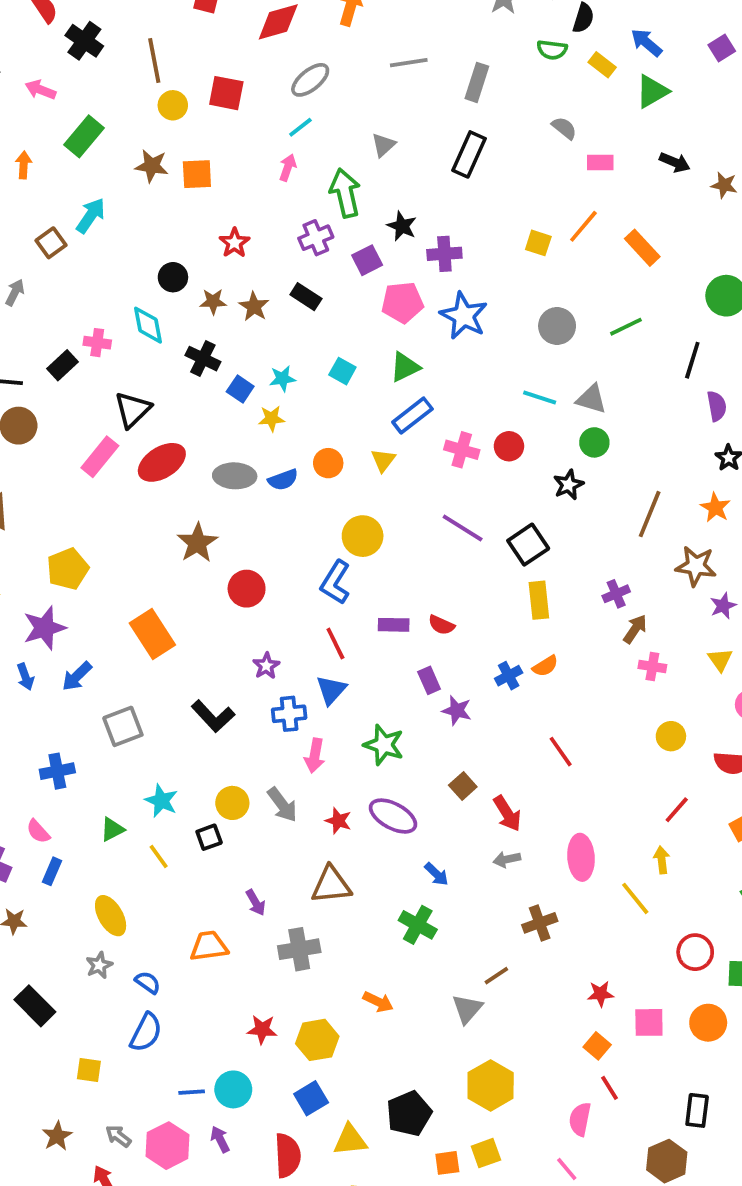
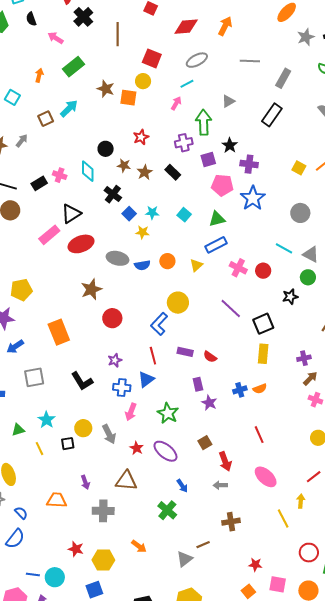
yellow circle: (173, 105) -> (143, 81), moved
pink ellipse: (581, 857) -> (266, 477), moved, turned -55

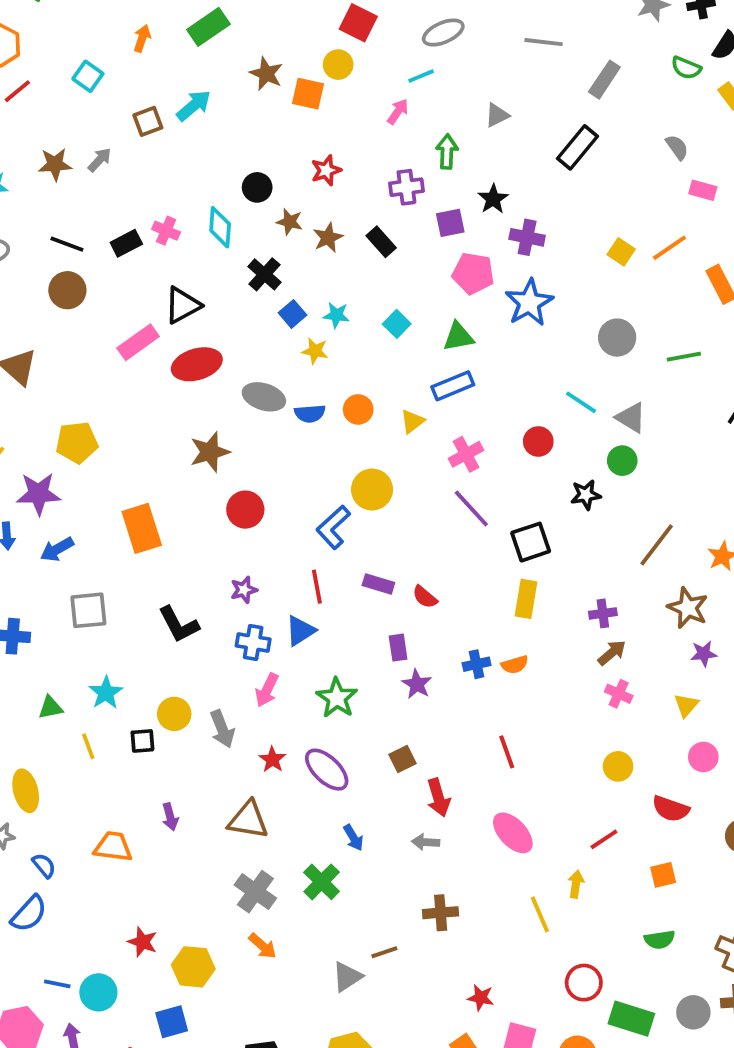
green arrow: (204, 122) -> (447, 152), size x0.7
pink cross: (238, 268) -> (466, 454), moved, turned 30
gray cross: (103, 511) -> (255, 892), moved, turned 30

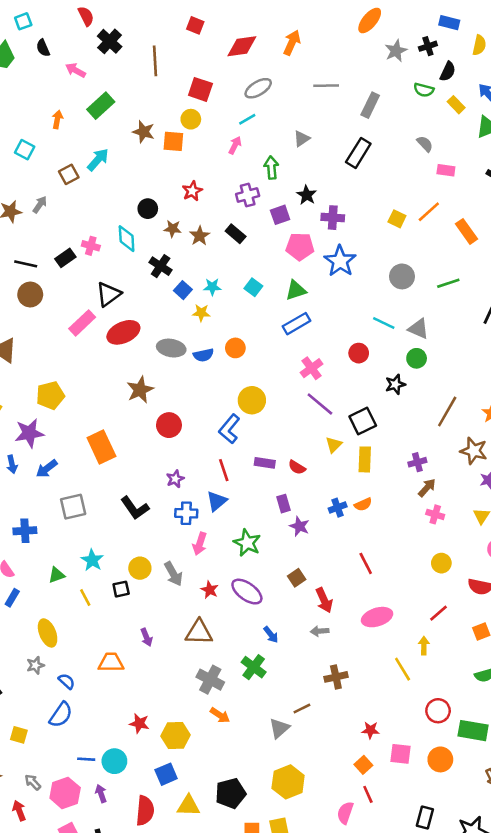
yellow triangle: (412, 421) -> (334, 445), moved
pink ellipse: (513, 833) -> (377, 617), turned -56

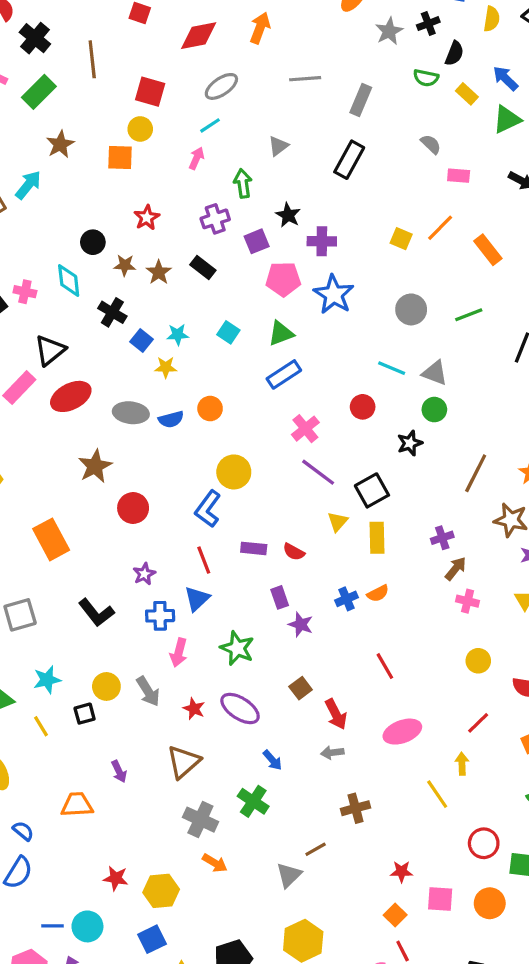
green rectangle: (101, 106) -> (39, 92), moved
brown star: (144, 132) -> (60, 144), moved, turned 30
cyan star: (92, 560) -> (47, 680), turned 30
brown triangle: (199, 632) -> (184, 762), turned -40

